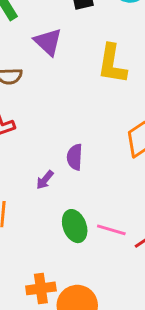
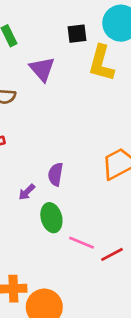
yellow L-shape: (112, 64) -> (101, 63), moved
green ellipse: (75, 226) -> (51, 218), moved

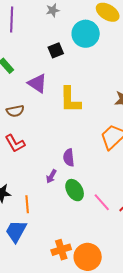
yellow L-shape: (101, 63) -> (70, 100), moved
pink line: (82, 243) -> (102, 202), turned 42

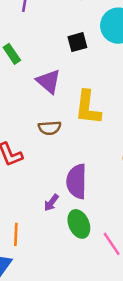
brown semicircle: (15, 111) -> (50, 128), moved
purple semicircle: (69, 158) -> (77, 181), size x1.5

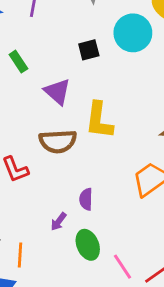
brown semicircle: (50, 128) -> (58, 141), size x1.5
purple semicircle: (77, 181) -> (86, 199), size x0.6

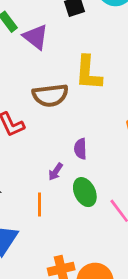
purple triangle: (57, 92) -> (36, 37), moved
orange line: (20, 255) -> (39, 204), moved

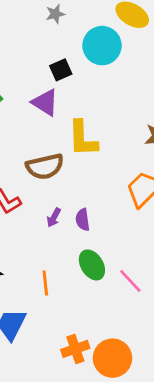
purple triangle: (36, 37) -> (45, 102), moved
purple arrow: (56, 172) -> (54, 218), moved

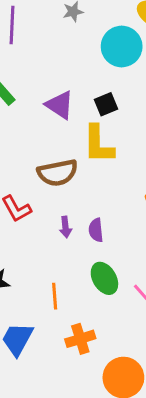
black square: (61, 70) -> (106, 104), moved
purple arrow: (54, 218) -> (65, 227), turned -36
orange cross: (75, 349) -> (80, 339), moved

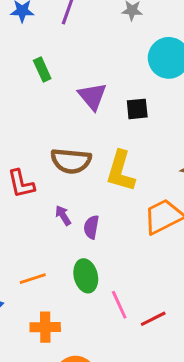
yellow L-shape: (98, 144) -> (121, 171), moved
purple arrow: (65, 227) -> (63, 215), turned 138
orange line: (55, 296) -> (33, 279), turned 60

